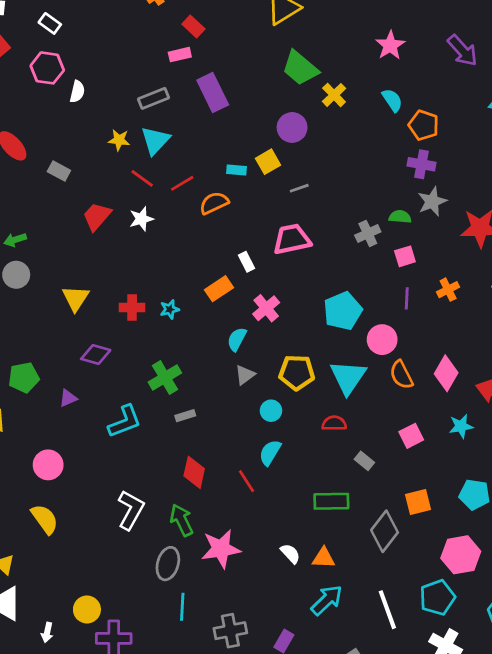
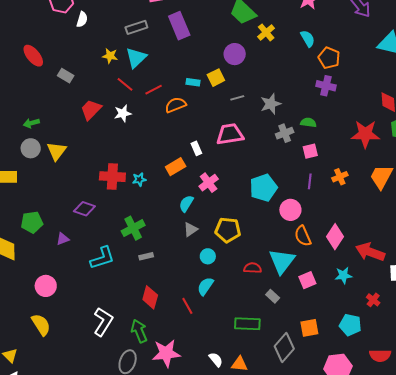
gray star: (432, 201) -> (271, 104), moved
yellow triangle: (76, 298) -> (57, 151), moved
red cross: (132, 307) -> (112, 177), size x1.4
cyan triangle: (348, 377) -> (282, 261), moved

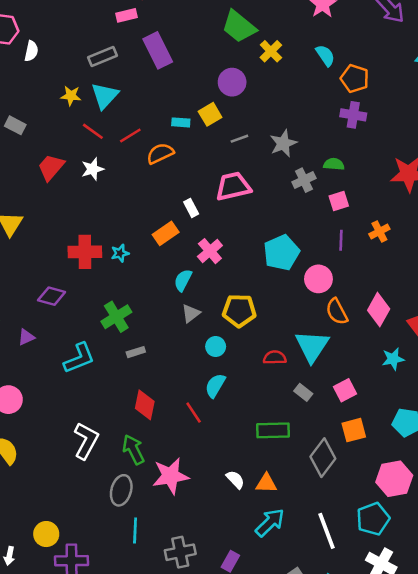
pink square: (307, 280) -> (345, 390), moved

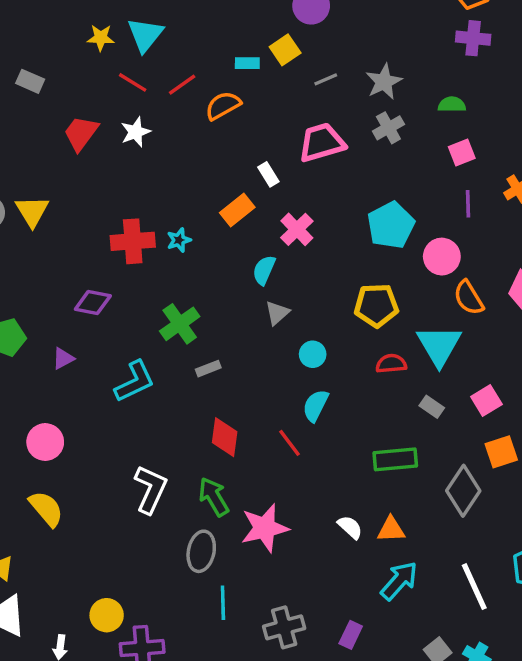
gray cross: (304, 180) -> (388, 128), moved
yellow pentagon: (239, 311) -> (376, 305), moved

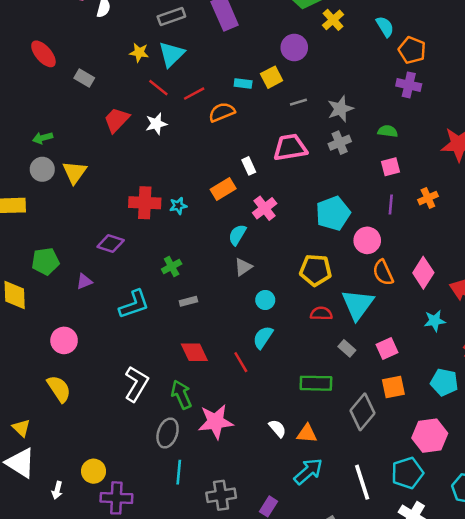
green cross: (180, 324) -> (172, 266), size x0.7
red diamond: (225, 437) -> (194, 352), turned -40

